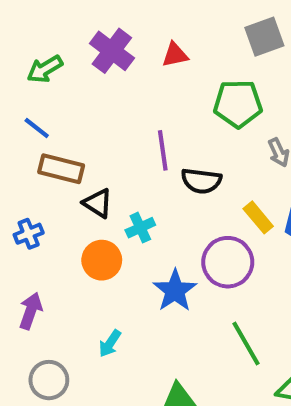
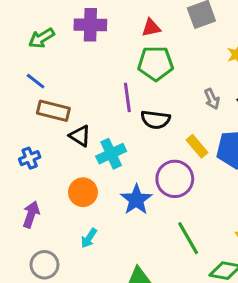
purple cross: (112, 51) -> (90, 25), turned -36
red triangle: (175, 55) -> (151, 28), moved
green pentagon: (238, 104) -> (156, 63), moved
cyan cross: (140, 228) -> (111, 154), size x1.4
orange circle: (102, 260) -> (83, 192), moved

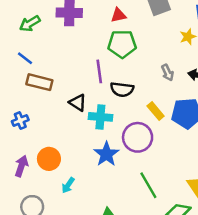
black triangle: (80, 136) -> (78, 103), moved
cyan cross: (111, 154) -> (100, 117), moved, turned 30
orange circle: (83, 192) -> (49, 159), moved

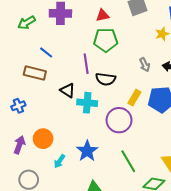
blue line: (25, 58) -> (46, 52), moved
yellow rectangle: (156, 111) -> (134, 98), turned 70
blue star: (106, 154) -> (87, 151), moved

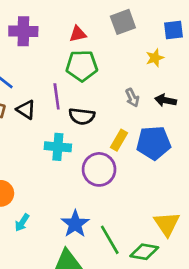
black triangle: (68, 90) -> (26, 110), moved
blue star: (87, 151) -> (75, 224), moved
green line: (128, 161) -> (110, 240), moved

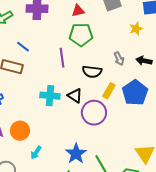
black triangle: (26, 110) -> (75, 96), moved
black semicircle: (82, 116) -> (92, 72), moved
blue pentagon: (154, 143) -> (135, 93), turned -30
cyan cross: (58, 147) -> (50, 96), moved

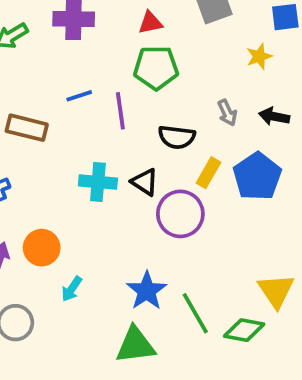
blue line: (23, 47) -> (79, 96), moved, turned -56

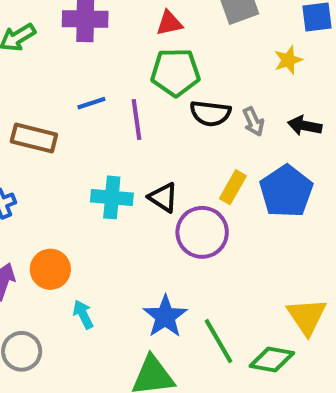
black semicircle: (177, 137) -> (210, 113), moved
cyan arrow: (72, 289) -> (83, 314), turned 120

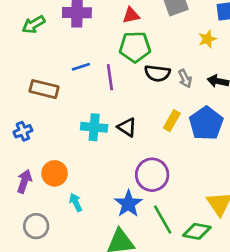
purple circle: (202, 232) -> (152, 175), moved

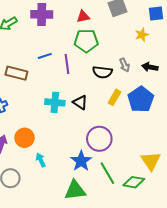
black semicircle: (157, 73) -> (102, 72), moved

